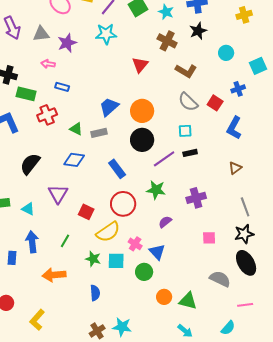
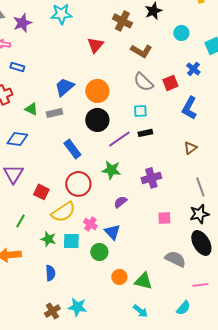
blue cross: (238, 89) -> (193, 69), turned -32
red square: (215, 103) -> (170, 83), turned 35
blue diamond: (74, 160) -> (17, 139), moved

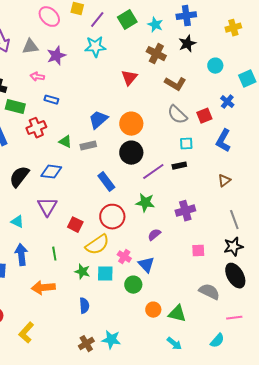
cyan square: (140, 111) -> (186, 144), moved
green line: (20, 221) -> (54, 254), turned -40

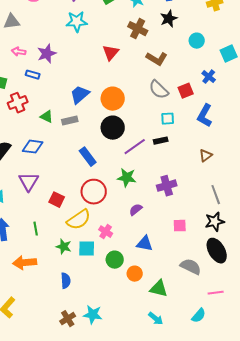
purple star: (56, 56) -> (47, 54), moved
blue triangle: (146, 265) -> (145, 244), moved, turned -36
orange circle: (153, 310) -> (135, 274), moved

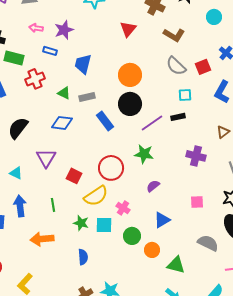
blue trapezoid: (80, 95) -> (83, 64), moved, turned -35
blue diamond: (33, 147) -> (62, 123), moved
blue rectangle: (88, 157) -> (105, 121), moved
purple cross: (167, 186) -> (196, 156), moved, turned 30
blue triangle: (145, 244) -> (162, 220), turned -42

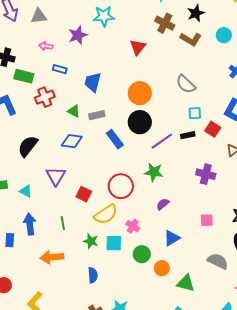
purple star: (64, 30) -> (78, 35), moved
brown L-shape: (174, 35) -> (191, 39), moved
red square: (203, 67) -> (213, 129), moved, turned -35

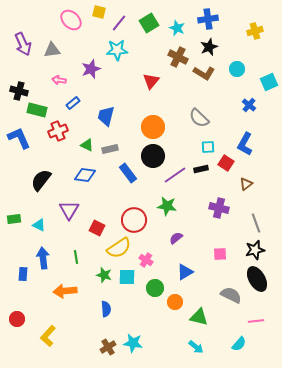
blue rectangle: (60, 69) -> (73, 103), turned -56

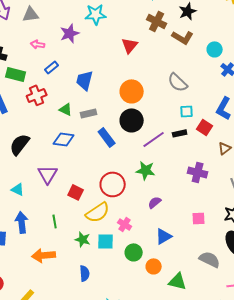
cyan circle: (237, 69) -> (215, 49), moved

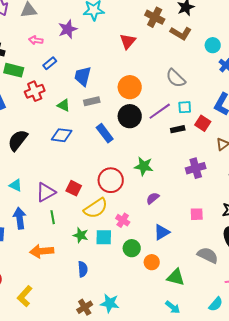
gray rectangle: (89, 113) -> (92, 101), moved
purple line: (154, 139) -> (160, 111), moved
purple cross: (198, 172) -> (196, 168), turned -30
purple triangle: (48, 174) -> (46, 192), moved, turned 30

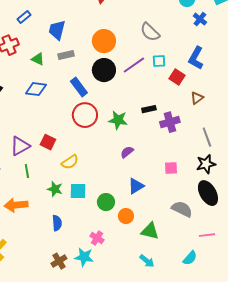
black rectangle: (178, 129) -> (149, 109), moved
red circle: (111, 180) -> (85, 115), moved
yellow semicircle: (96, 208) -> (70, 162), size x0.7
pink cross: (123, 220) -> (97, 238), moved

